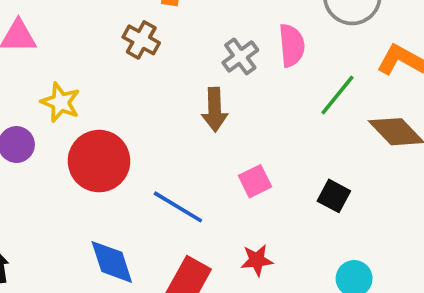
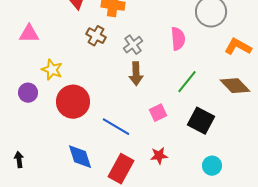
gray cross: (240, 56) -> (133, 45), moved
green line: (338, 95) -> (187, 82), moved
black square: (334, 196) -> (201, 121), size x1.5

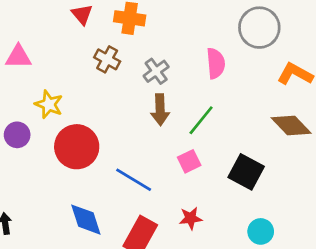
green line: (187, 82) -> (201, 120), moved

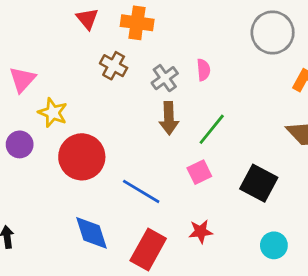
pink triangle: (18, 57) -> (22, 79), moved, turned -48
pink semicircle: (216, 63) -> (203, 70), moved, size x0.7

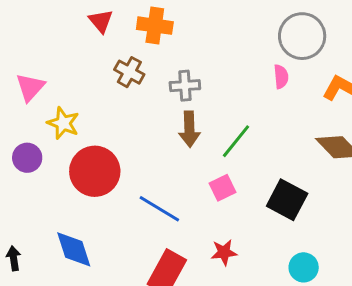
pink semicircle: (203, 70) -> (281, 77), moved
gray cross: (165, 78) -> (185, 86), turned 32
blue diamond: (91, 233) -> (74, 249), moved

